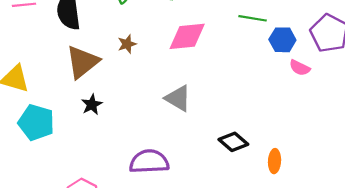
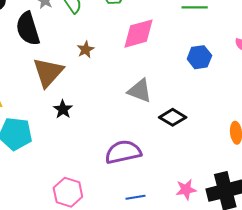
blue hexagon: (282, 40) -> (199, 57), moved
black diamond: (233, 142) -> (173, 117), moved

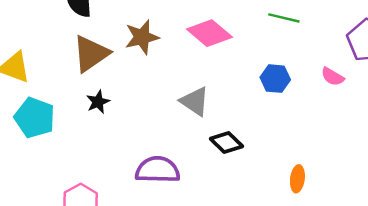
pink diamond: (138, 34) -> (209, 33), turned 42
brown star: (86, 50) -> (142, 37), size x1.6

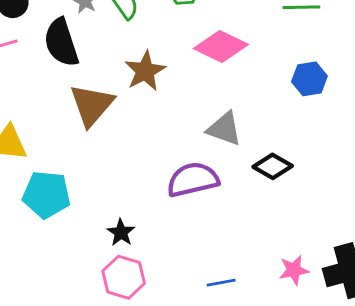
black star: (98, 102) -> (121, 233), moved
purple semicircle: (158, 170) -> (193, 180), moved

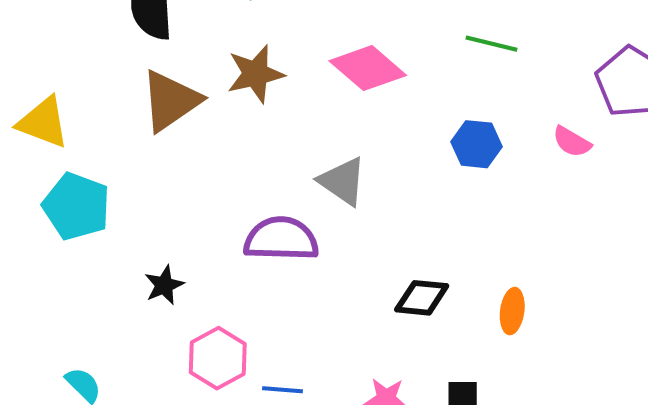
black diamond: (273, 166) -> (422, 298), moved, turned -39
pink hexagon: (124, 277) -> (218, 358), moved

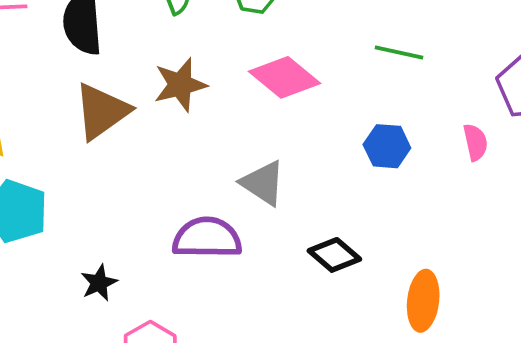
pink semicircle: (572, 142) -> (475, 142), turned -132
black diamond: (422, 298) -> (334, 255), moved, turned 36
orange ellipse: (512, 311) -> (423, 301), size x1.4

